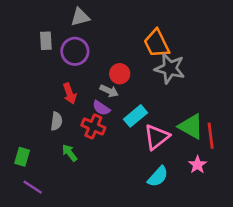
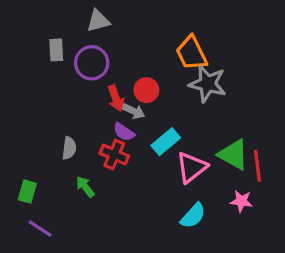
red arrow: (70, 94) -> (116, 98), moved
pink star: (197, 165) -> (241, 201), turned -30

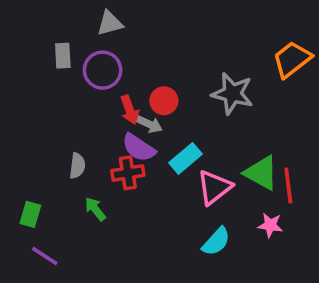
orange trapezoid: (191, 53) -> (292, 59), moved, turned 78
purple semicircle: (124, 132) -> (139, 148), size x1.4
red cross: (114, 155) -> (128, 173), turned -32

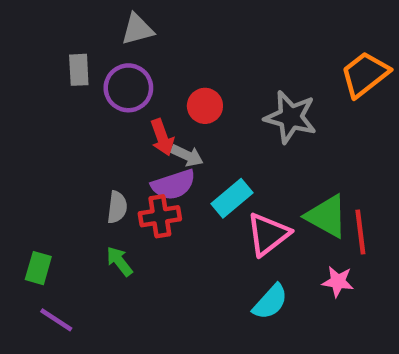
red circle: (164, 101) -> (205, 106), moved
purple semicircle: (139, 148) -> (173, 185), turned -52
gray semicircle: (77, 166) -> (117, 207), moved

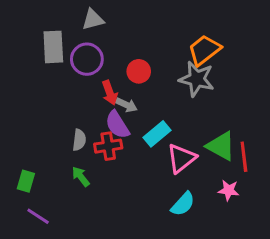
gray rectangle: (79, 70) -> (53, 47), size x1.5
orange trapezoid: (365, 74) -> (204, 50), moved
purple semicircle: (173, 185) -> (117, 125), turned 76

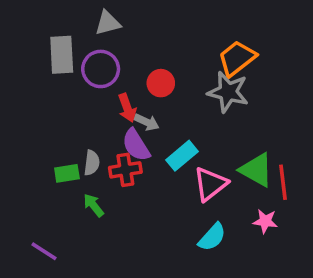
green rectangle: (26, 181) -> (67, 173), moved, turned 65

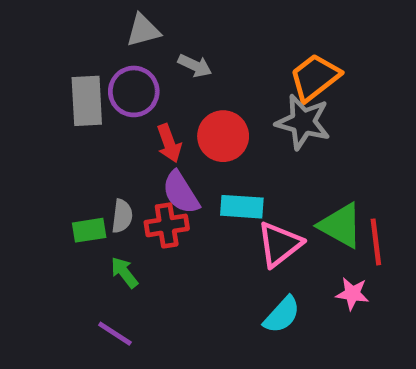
gray rectangle: (62, 55) -> (87, 101), moved
red circle: (161, 83) -> (223, 136), moved, size x1.4
gray arrow: (147, 122) -> (195, 66), moved
cyan rectangle: (182, 156) -> (242, 207), turned 44
purple line: (44, 251) -> (115, 334), moved

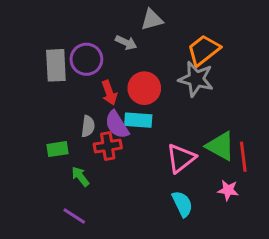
gray triangle: (143, 30) -> (152, 20), moved
cyan rectangle: (242, 207) -> (138, 120), moved
gray semicircle: (122, 216) -> (88, 126), moved
cyan semicircle: (282, 315) -> (182, 204), turned -68

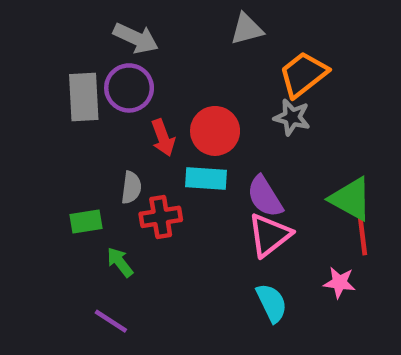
gray triangle: (152, 20) -> (247, 29), moved
gray arrow: (126, 42) -> (136, 38), moved, size x1.4
gray star: (196, 79) -> (292, 117), size x0.7
purple semicircle: (117, 125) -> (265, 197), moved
green triangle: (220, 146) -> (351, 199), moved

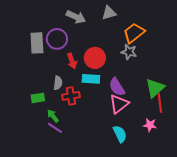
gray arrow: (136, 38) -> (76, 17), moved
green triangle: (351, 199) -> (155, 88), turned 50
purple line: (111, 321) -> (55, 128), moved

